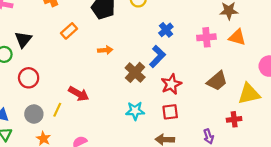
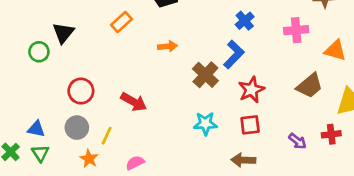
orange triangle: (237, 37) -> (335, 50), moved
red circle: (29, 78) -> (81, 91), moved
yellow line: (57, 110) -> (107, 136), moved
purple arrow: (209, 136) -> (297, 141), moved, turned -32

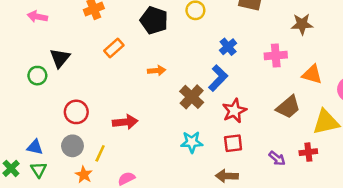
red arrow: (134, 102) -> (125, 122), turned -35

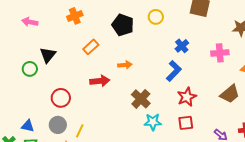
brown cross: (192, 97) -> (141, 99), moved
red arrow: (125, 122) -> (100, 81), moved

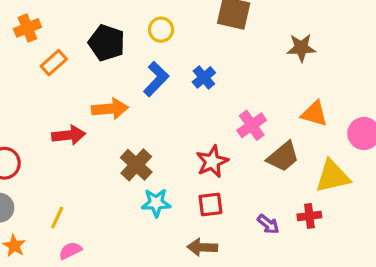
orange rectangle: (91, 47) -> (54, 63), moved
pink cross: (220, 53) -> (252, 125), moved, turned -30
orange arrow: (125, 65) -> (110, 109), size x1.5
blue L-shape: (174, 71) -> (156, 79), moved
yellow line: (80, 131) -> (57, 218), moved

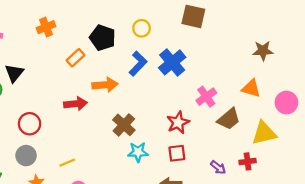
brown star: (301, 48) -> (263, 51), moved
orange rectangle: (54, 63) -> (76, 58), moved
blue cross: (204, 77) -> (172, 62), size x1.6
yellow line: (57, 218) -> (67, 163), turned 42

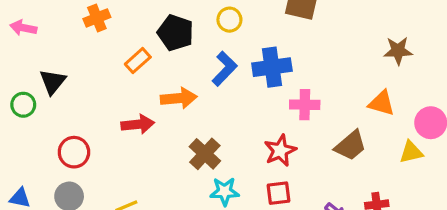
blue cross: (172, 62) -> (272, 67), turned 32
pink cross: (206, 97) -> (305, 105), moved, turned 36
yellow triangle: (264, 133) -> (411, 152), moved, size x0.7

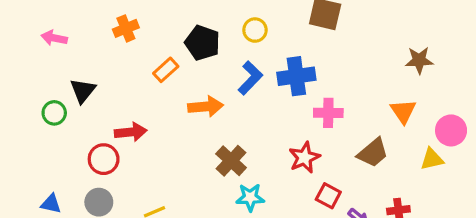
orange triangle: (382, 103) -> (403, 111), turned 40
red arrow: (138, 124) -> (131, 132), moved
red square: (279, 193) -> (328, 196), moved, turned 35

